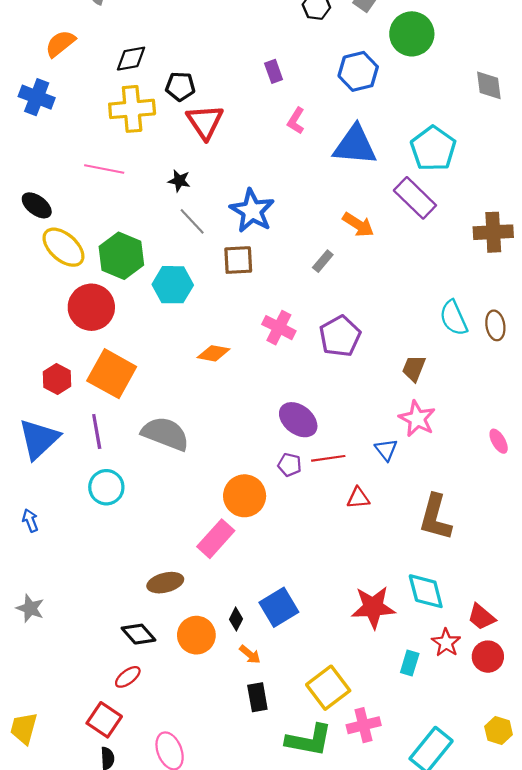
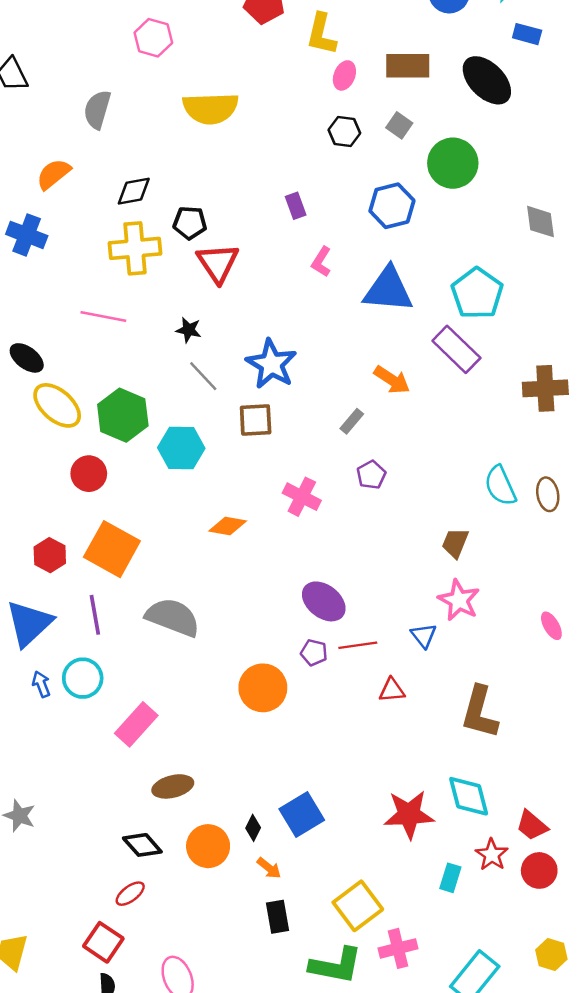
red circle: (91, 307) -> (89, 474), size x0.7
purple pentagon: (340, 336) -> (371, 475), moved, size x0.6
cyan circle: (106, 487) -> (83, 678), moved
blue arrow: (30, 520) -> (41, 684), moved
pink rectangle: (216, 539) -> (136, 724), moved

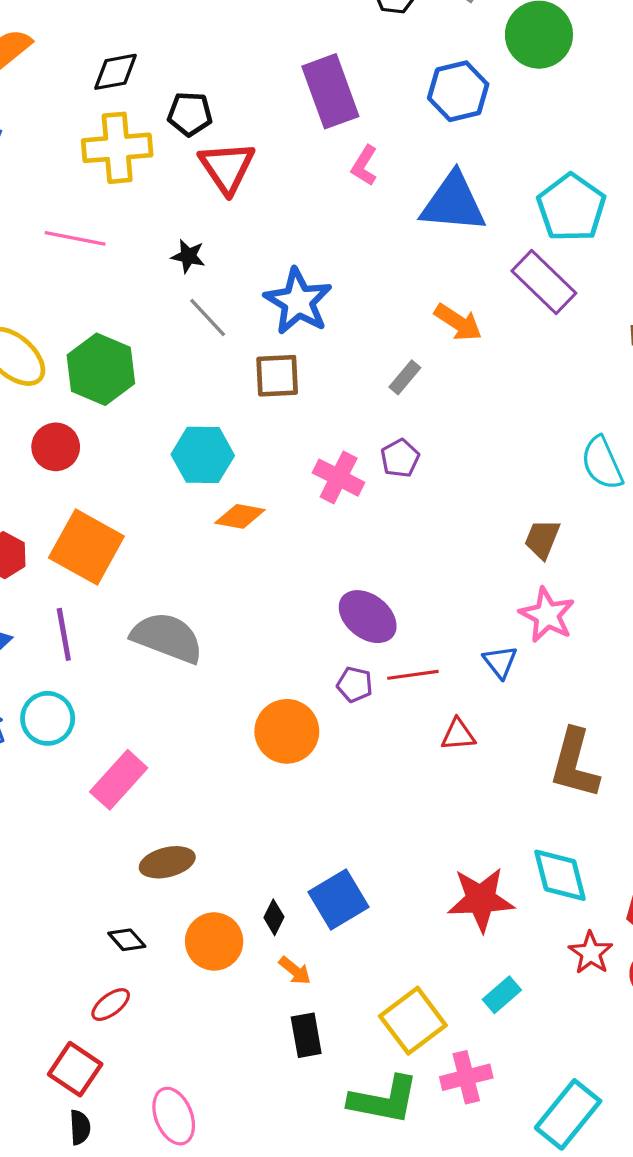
purple rectangle: (296, 206) -> (330, 91), size x2.0
cyan hexagon: (181, 448) -> (203, 455), moved
purple pentagon: (371, 475) -> (400, 458), moved
black diamond: (142, 845) -> (127, 940), size x0.7
cyan rectangle: (450, 878) -> (502, 995), moved, turned 32

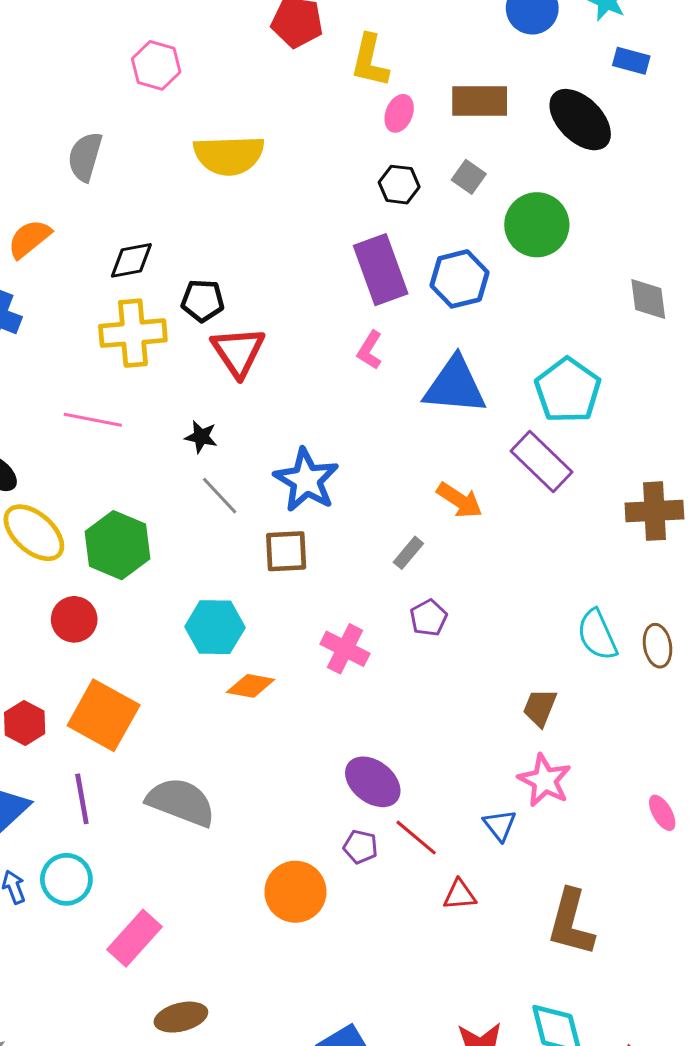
purple rectangle: (330, 91) -> (381, 270), moved
purple pentagon: (400, 458) -> (429, 618), moved
red line: (413, 675) -> (416, 838), turned 48

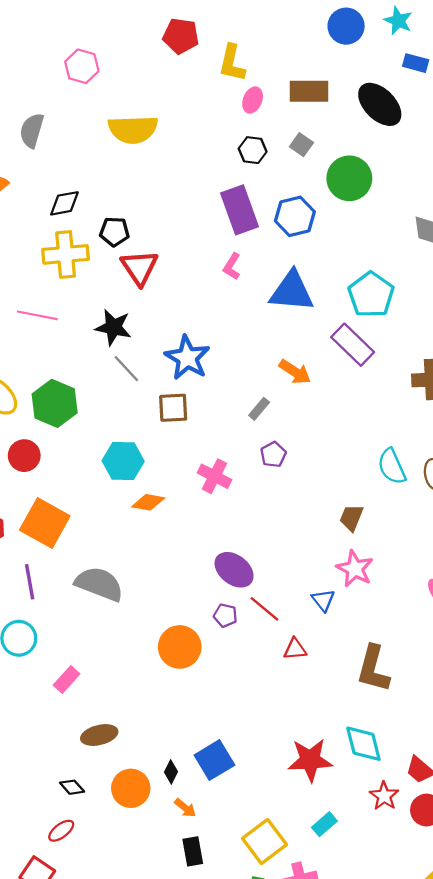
black star: (201, 437) -> (113, 327), size x1.6
pink rectangle: (135, 938) -> (67, 680), size x0.7

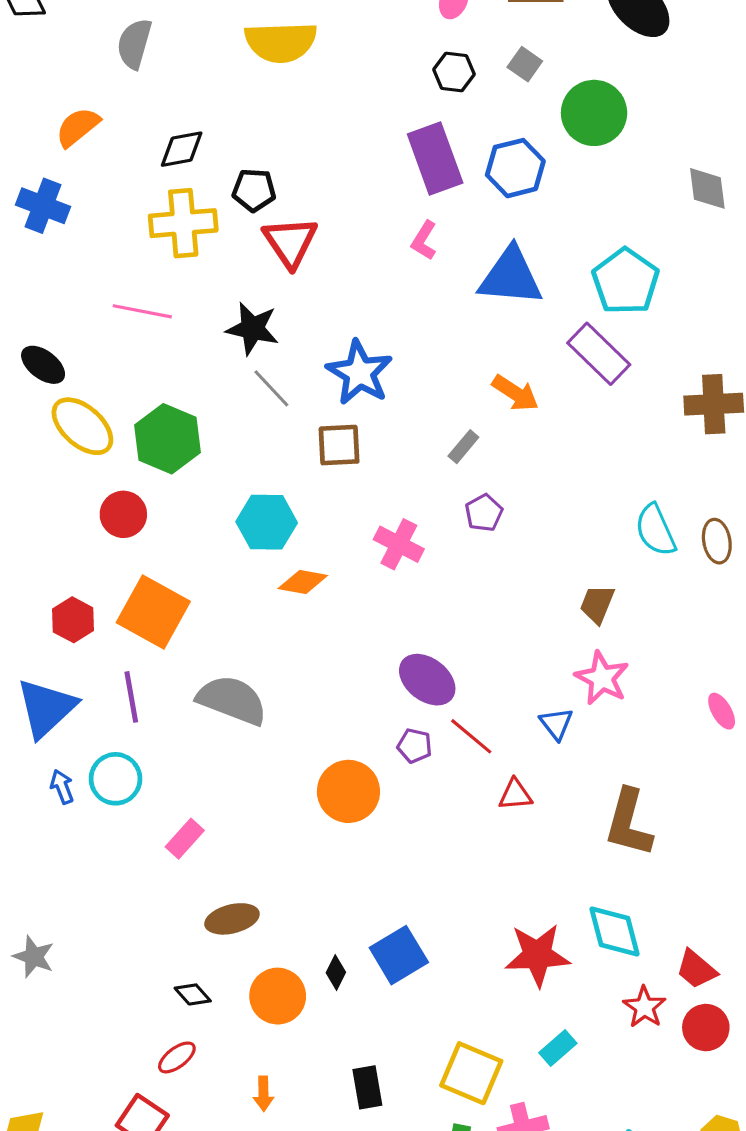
orange arrow: (185, 808) -> (263, 1094), moved, turned 50
yellow square: (265, 842) -> (471, 1073), turned -30

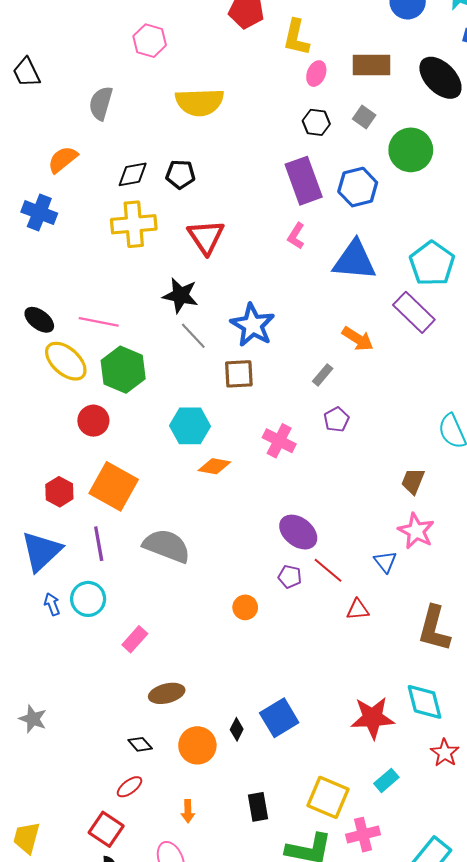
black pentagon: (254, 190) -> (180, 174), moved
pink line: (142, 311) -> (99, 322), moved
orange circle: (348, 791) -> (245, 607), size x0.6

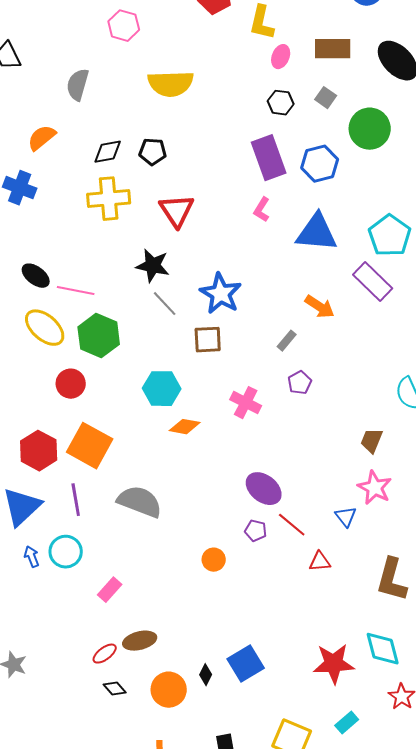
black ellipse: (39, 320) -> (36, 276), moved
red hexagon: (59, 492) -> (39, 451), size x1.4
red ellipse: (129, 787) -> (105, 654), moved

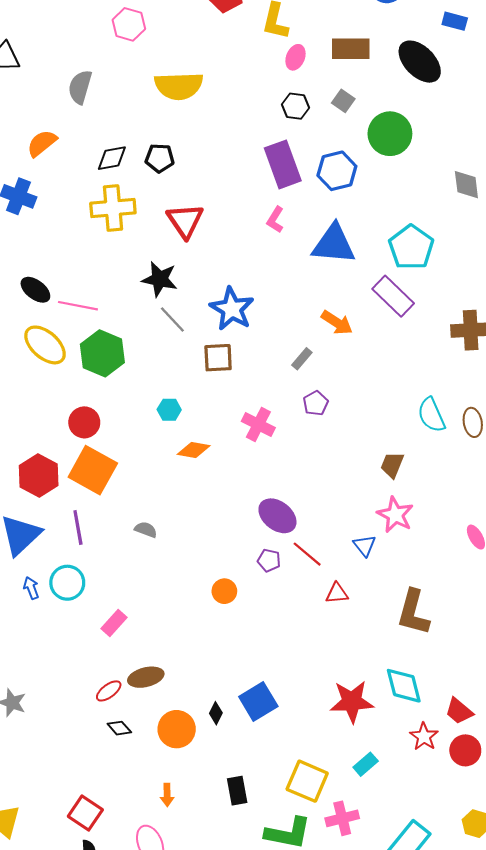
red circle: (71, 384) -> (84, 422), moved
cyan hexagon: (162, 389) -> (169, 410), size x0.6
gray semicircle: (140, 502) -> (146, 530), size x0.5

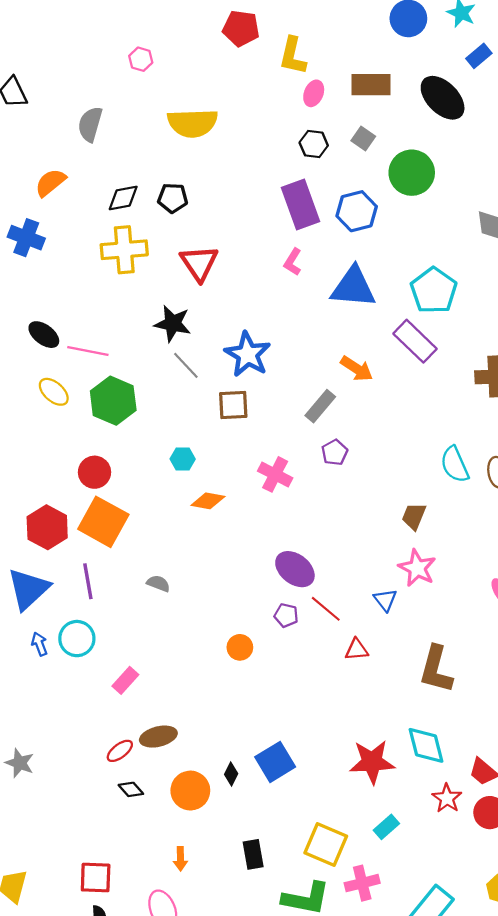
blue rectangle: (455, 21) -> (479, 56), turned -55
pink hexagon: (129, 24) -> (141, 59), size x0.7
yellow ellipse: (45, 345) -> (54, 392), size x0.7
gray rectangle: (302, 359) -> (320, 406), size x1.4
red square: (85, 813) -> (96, 878), turned -32

